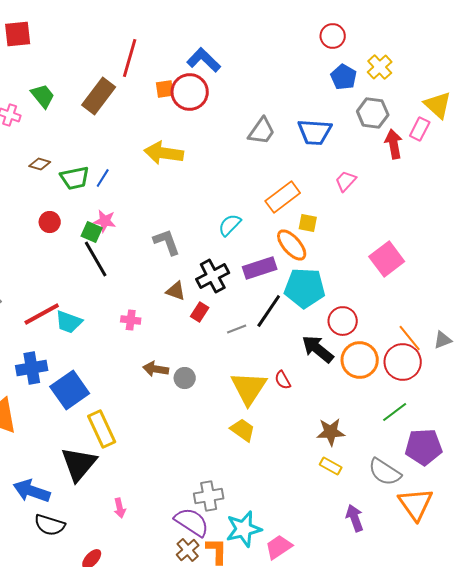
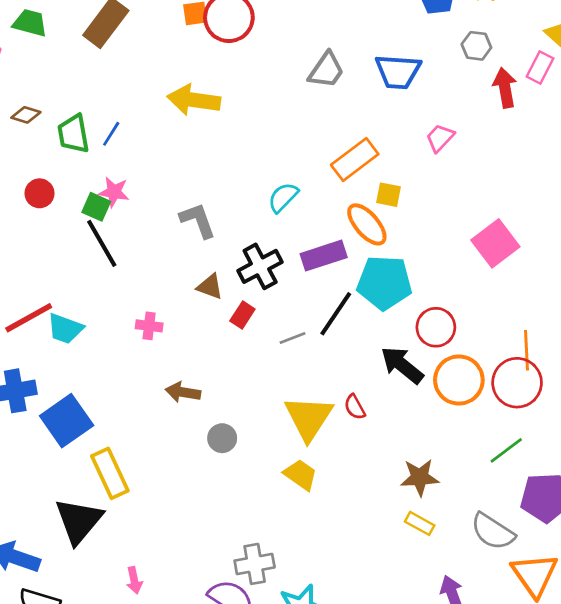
green trapezoid: (43, 96) -> (30, 23), turned -36
gray hexagon: (373, 113) -> (476, 46), size x0.7
green trapezoid: (75, 178) -> (73, 134), turned 92
orange line: (410, 338) -> (527, 350), turned 36
gray circle: (185, 378) -> (222, 438), moved

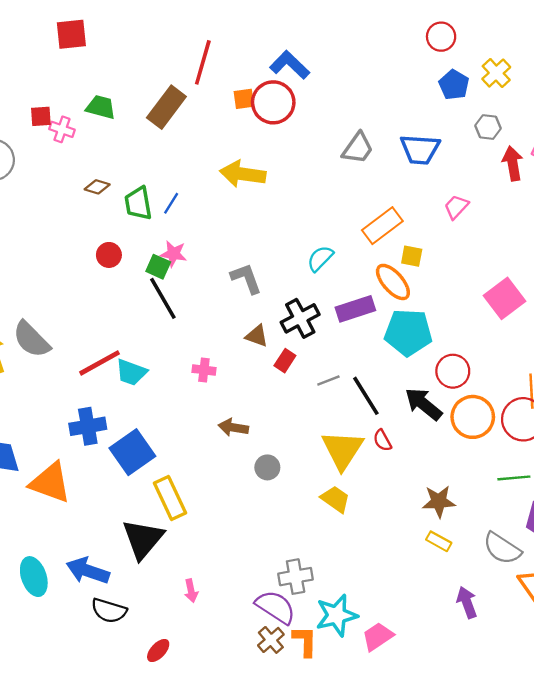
black line: (336, 314) -> (366, 396), moved, turned -66
green line: (506, 450) -> (514, 478), turned 32

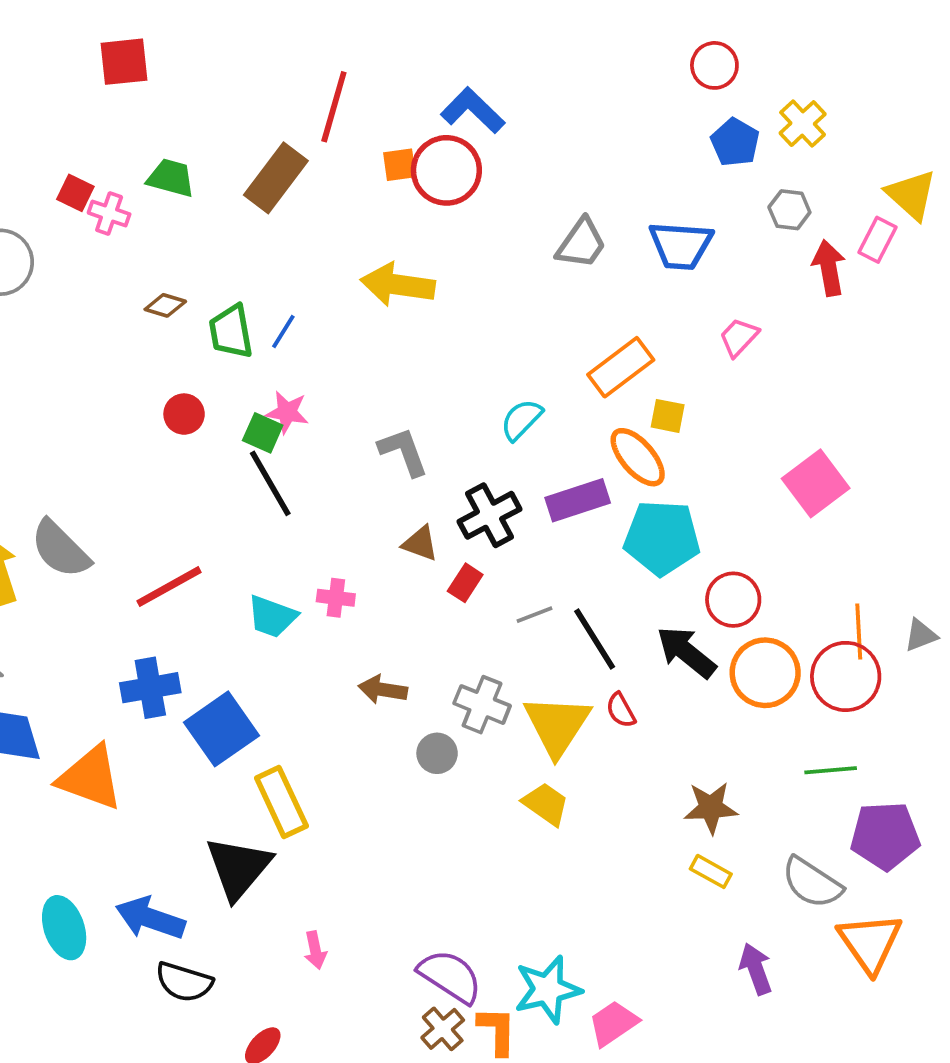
red square: (41, 116) -> (75, 193), turned 30
cyan trapezoid: (131, 372) -> (272, 617), moved
gray cross: (296, 577) -> (482, 705), moved, turned 32

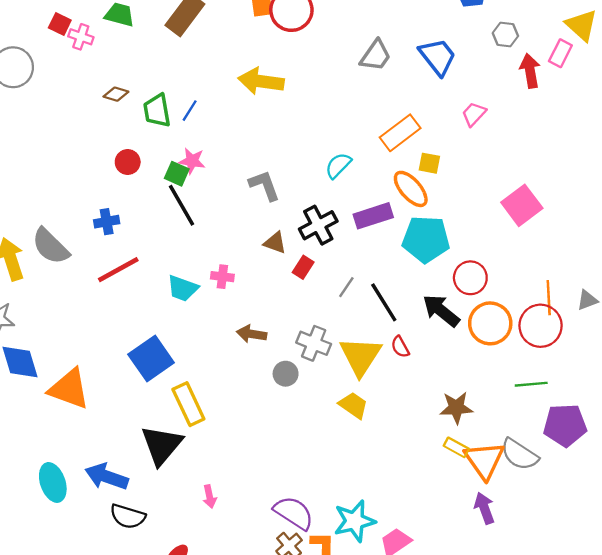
blue trapezoid: (681, 245) -> (438, 57), turned -132
gray line: (535, 615) -> (346, 287), turned -35
blue cross: (150, 688) -> (107, 222), moved, size x0.7
orange triangle: (870, 943) -> (484, 460), moved

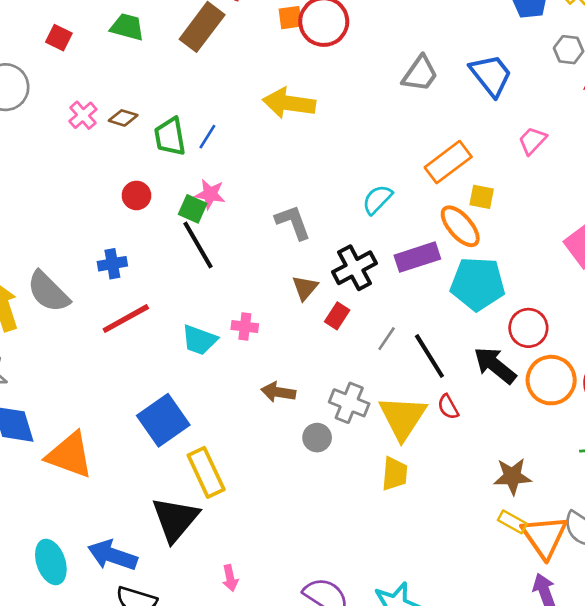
pink cross: (81, 37) -> (83, 115), moved, turned 30
brown triangle: (275, 243) -> (305, 288), turned 50
yellow trapezoid: (353, 405) -> (395, 474), turned 60

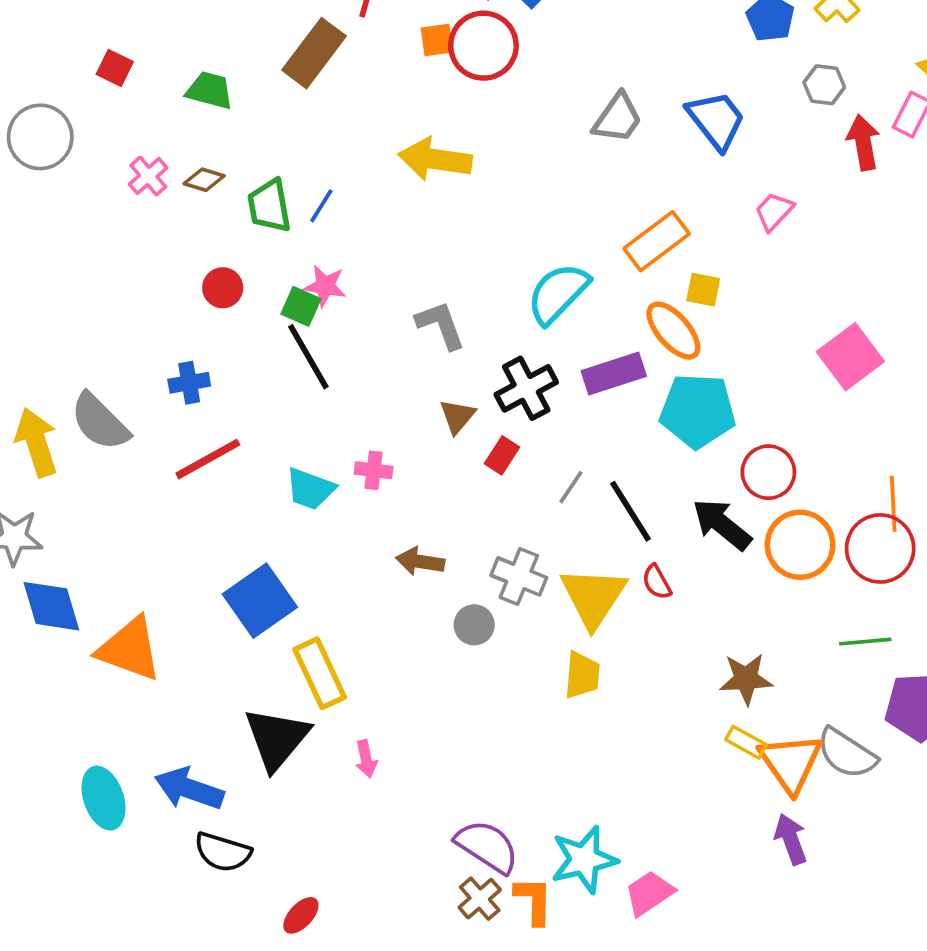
green trapezoid: (127, 27) -> (210, 90), moved
cyan semicircle: (377, 199) -> (558, 293), size x1.5
pink arrow: (230, 578) -> (366, 759), moved

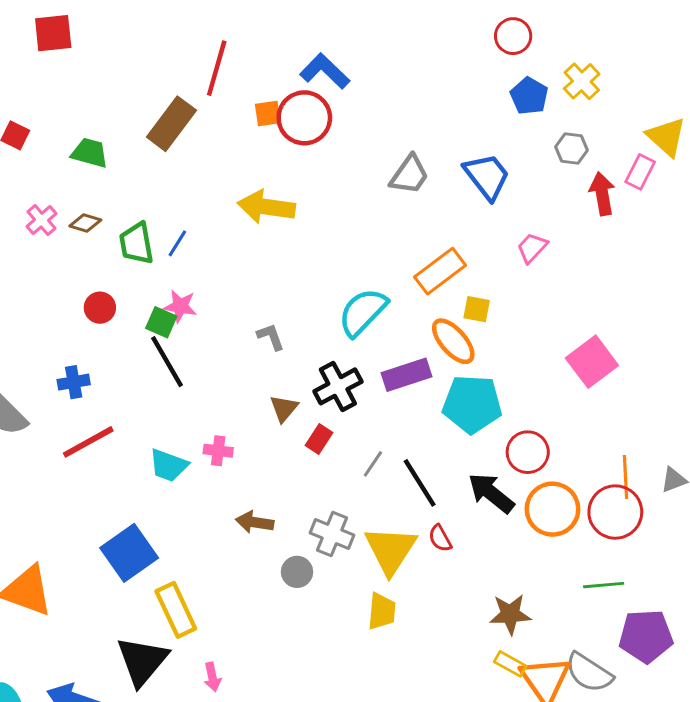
gray L-shape: (441, 325) -> (271, 337), size x0.7

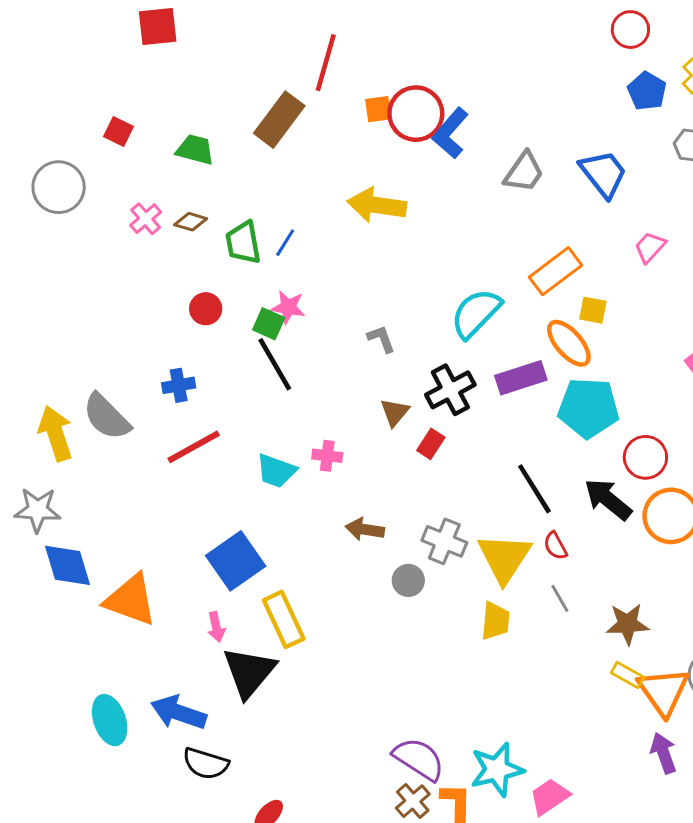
blue L-shape: (325, 71) -> (450, 133), moved, turned -93
gray line: (373, 464) -> (560, 598), moved, turned -64
pink arrow: (212, 677) -> (216, 627), moved

